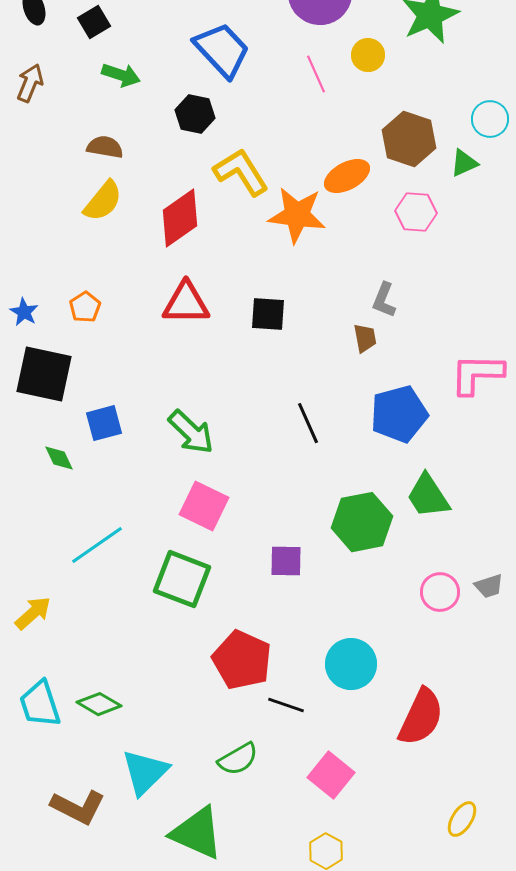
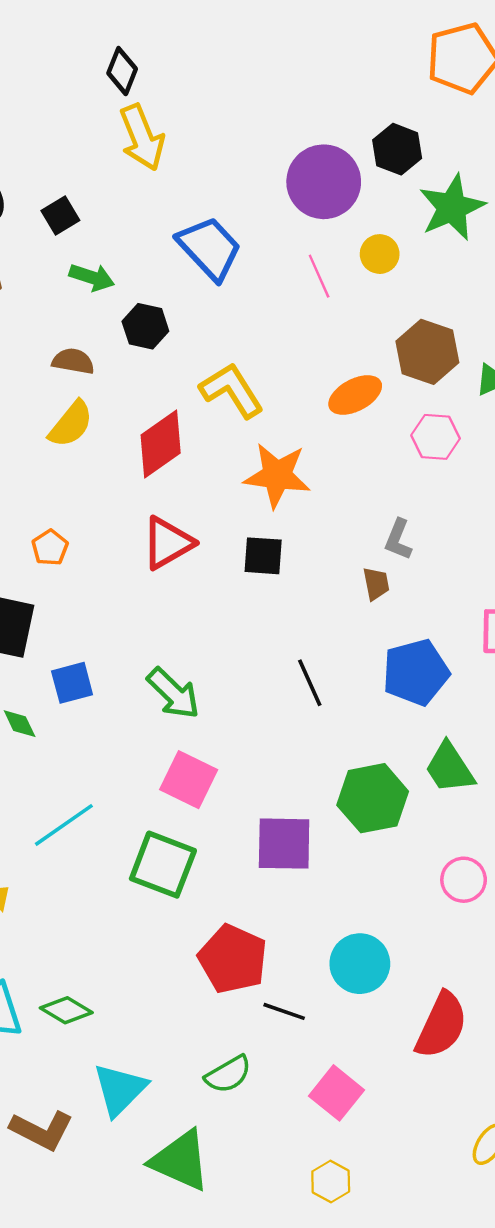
black hexagon: (195, 114) -> (145, 326), moved
orange star: (297, 215) -> (277, 475), moved
red triangle: (186, 303) -> (168, 543), turned -30
purple square: (286, 561) -> (284, 844), size x1.5

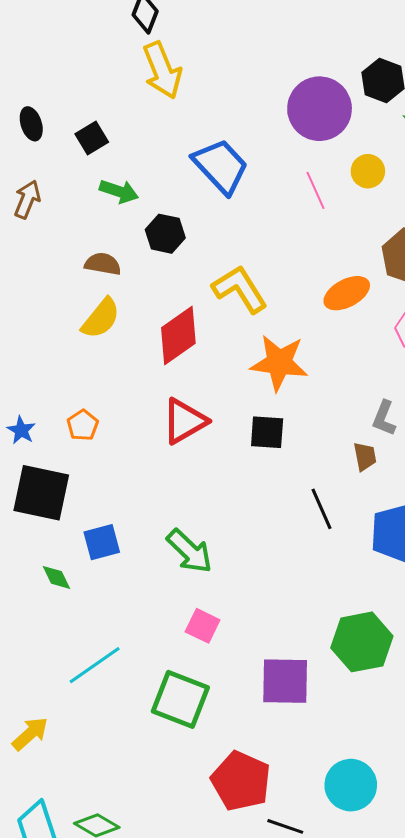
black line: (310, 683) -> (322, 509), moved
pink square: (189, 780) -> (203, 626), size x0.7

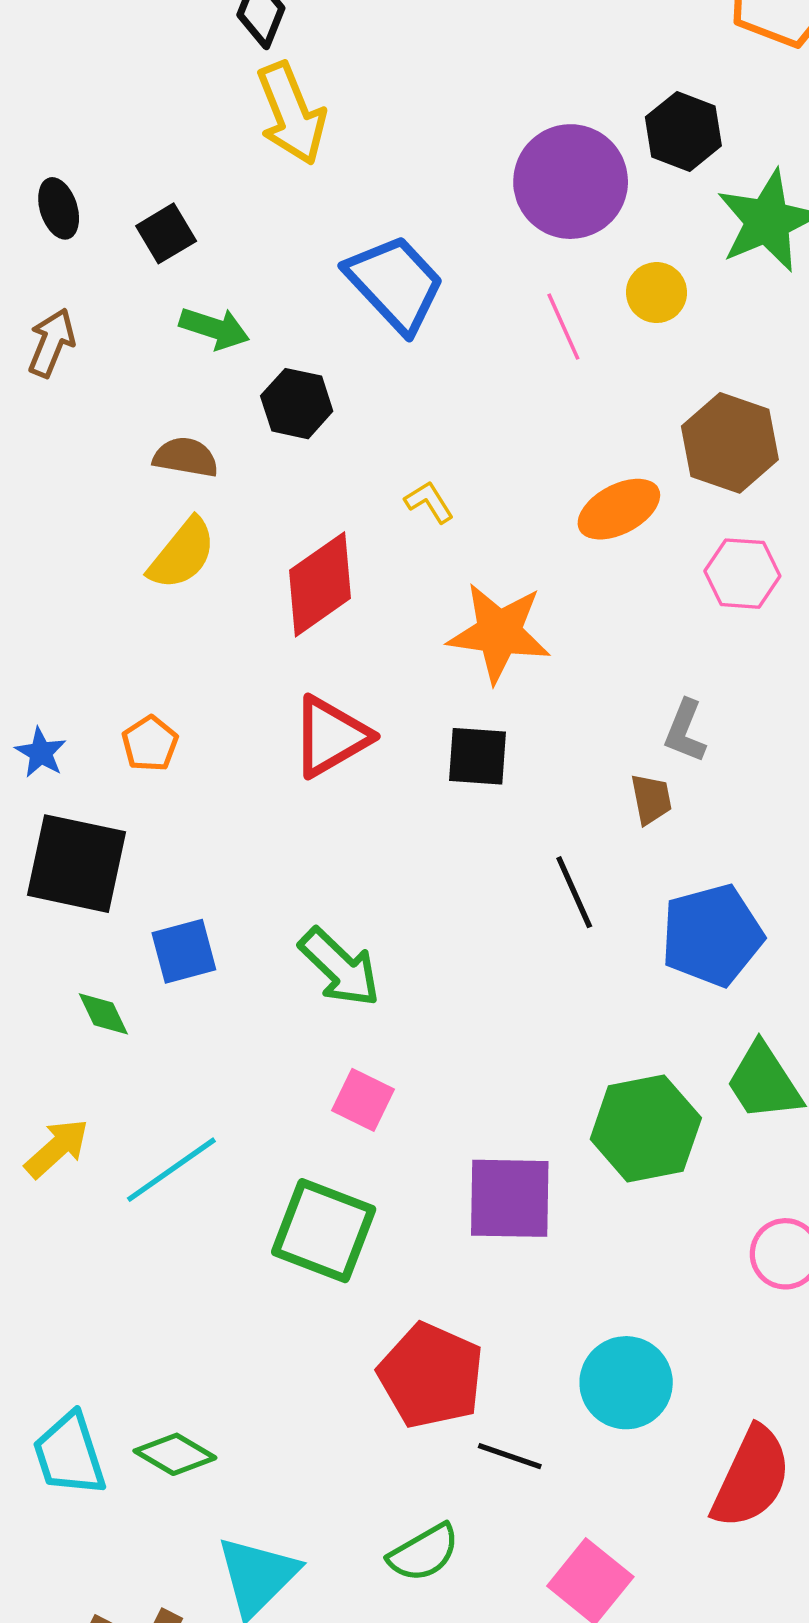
yellow L-shape: (240, 289) -> (429, 502), size x0.5
yellow arrow: (30, 734) -> (57, 1148), moved

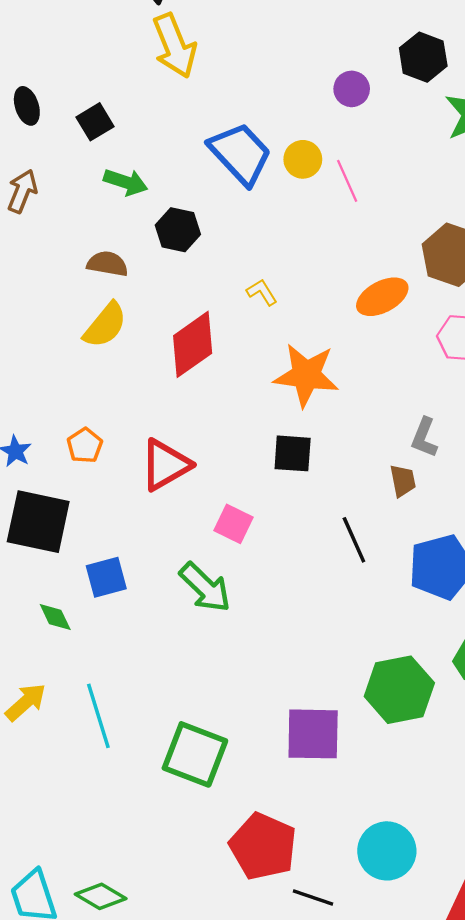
purple circle: (571, 182) -> (352, 89), size x0.5
yellow circle: (657, 293) -> (303, 159), moved
red triangle: (331, 736) -> (165, 465), moved
pink square: (363, 1100) -> (234, 524), moved
cyan line: (171, 1170) -> (98, 716), turned -72

